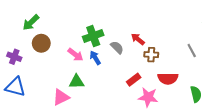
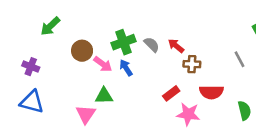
brown circle: (41, 43) -> (82, 51), moved
gray semicircle: (117, 47) -> (152, 45), moved
pink triangle: (61, 97) -> (86, 114), turned -30

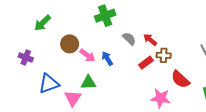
green cross: (124, 42) -> (105, 16), moved
red semicircle: (211, 92) -> (180, 79), turned 42
red rectangle: (171, 93) -> (146, 63), moved
blue triangle: (32, 102) -> (49, 84), moved, turned -35

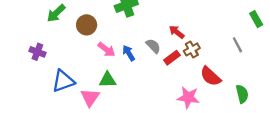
gray semicircle: (129, 39) -> (153, 46), moved
brown circle: (70, 44) -> (87, 25), moved
brown cross: (164, 55) -> (192, 49), turned -32

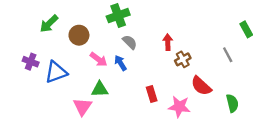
red arrow: (177, 32) -> (168, 42), turned 49
gray semicircle: (153, 46) -> (130, 42), moved
red rectangle: (172, 58) -> (152, 94), moved, turned -70
blue triangle: (63, 81) -> (56, 72), moved

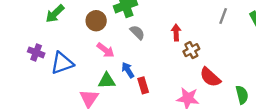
brown circle: (79, 35) -> (96, 21), moved
gray line: (228, 55) -> (223, 16), moved, turned 49
blue arrow: (120, 63) -> (128, 70), moved
red rectangle: (152, 94) -> (143, 85), moved

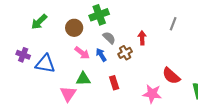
gray line: (223, 16) -> (173, 24), moved
brown cross: (191, 50) -> (125, 53), moved
blue triangle: (62, 63) -> (45, 64), turned 30
blue arrow: (128, 70) -> (101, 55), moved

